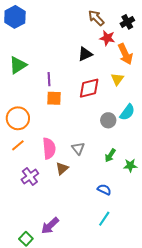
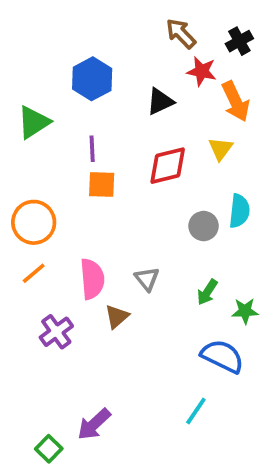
blue hexagon: (15, 17) -> (92, 79), moved
cyan semicircle: (127, 112) -> (239, 211), turned -30
blue semicircle: (104, 190) -> (222, 356), moved, size x1.6

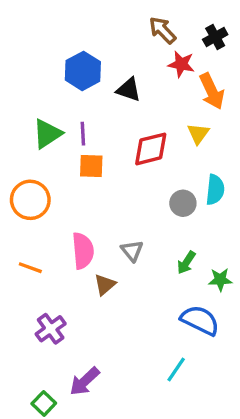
black triangle: (160, 101) -> (129, 90), moved, turned 44
green triangle: (34, 122) -> (47, 134), moved
orange line: (34, 273) -> (30, 268), moved, turned 60
purple cross: (56, 332) -> (51, 329), moved

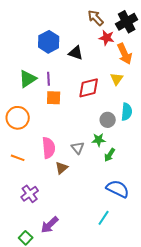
black cross: (215, 37) -> (127, 22), size x1.5
green star: (220, 280) -> (99, 140), moved

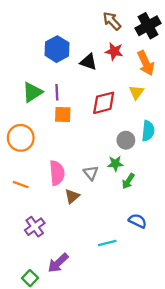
red star: (107, 38) -> (114, 51), moved
blue semicircle: (118, 189) -> (138, 221), size x0.7
cyan line: (104, 218) -> (107, 243), moved, turned 42

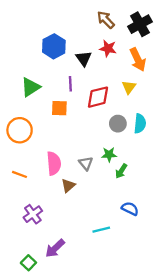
black triangle: (88, 62) -> (84, 58), turned 35
purple line: (57, 92) -> (70, 84), moved
gray circle: (126, 140) -> (118, 124), moved

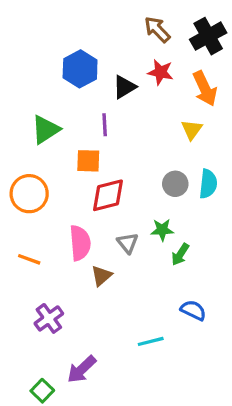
black triangle: (84, 58) -> (124, 87), turned 35
red diamond: (98, 97) -> (108, 195), moved

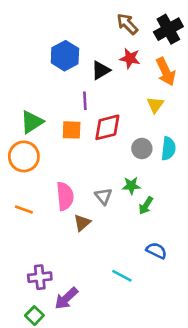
green triangle: (46, 130) -> (32, 122), moved
red diamond: (108, 195) -> (107, 127), moved
purple cross: (49, 318) -> (40, 277), moved, turned 30
cyan line: (151, 341) -> (122, 276), turned 42

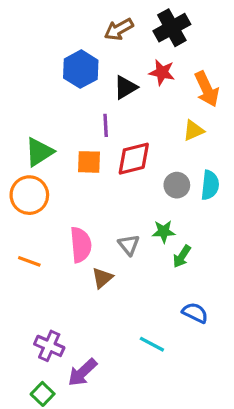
brown arrow: (127, 24) -> (119, 29), moved, turned -75
black cross: (168, 29) -> (172, 28), moved
yellow triangle: (155, 105) -> (193, 130), turned 30
purple cross: (40, 277) -> (49, 346), turned 30

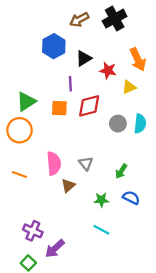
red star: (162, 72) -> (108, 70), moved
green star: (164, 232) -> (101, 200), moved
blue semicircle: (195, 313) -> (131, 198), moved

